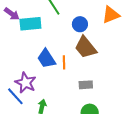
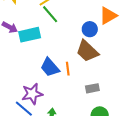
blue circle: (80, 24) -> (90, 29), moved
purple star: (25, 83) -> (32, 94), turned -30

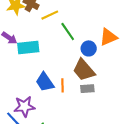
green line: (50, 14) -> (68, 32), moved
gray rectangle: (92, 88) -> (87, 89), moved

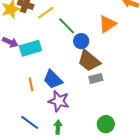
blue circle: (89, 48) -> (81, 41), moved
orange line: (63, 85) -> (31, 84), moved
purple star: (24, 106) -> (59, 101), moved, turned 30

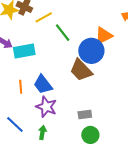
blue circle: (81, 41) -> (91, 51), moved, size x1.6
gray rectangle: (96, 78) -> (85, 115), moved

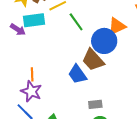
cyan rectangle: (24, 51) -> (34, 20), moved
blue trapezoid: (43, 84) -> (77, 74), moved
purple star: (46, 107) -> (31, 91), moved

